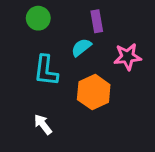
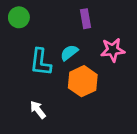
green circle: (38, 18) -> (19, 17), moved
cyan semicircle: (81, 47) -> (69, 53), moved

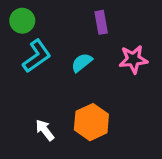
cyan L-shape: (41, 62) -> (37, 56), moved, turned -132
orange hexagon: (83, 81) -> (91, 122), moved

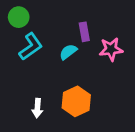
purple rectangle: (101, 22) -> (84, 32), moved
white arrow: (45, 130) -> (37, 108), turned -138

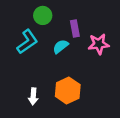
green circle: (19, 17) -> (43, 15), moved

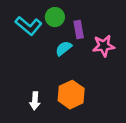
green circle: (43, 15) -> (55, 17), moved
cyan L-shape: (27, 42) -> (29, 26), moved, turned 75

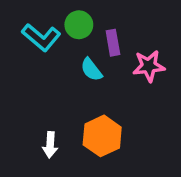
cyan semicircle: (64, 48) -> (91, 70), turned -90

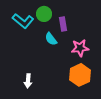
pink star: (149, 66) -> (80, 48), moved
orange hexagon: (102, 136) -> (80, 75), moved

